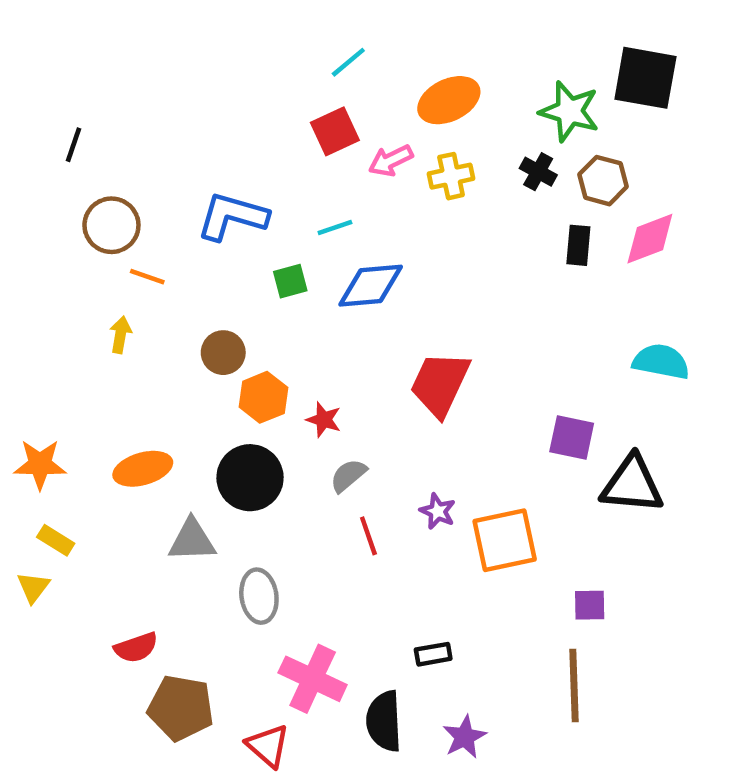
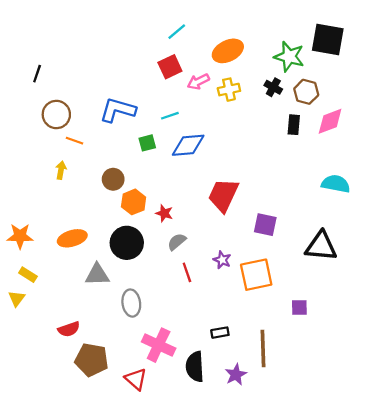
purple square: (572, 437) -> (265, 225), moved
brown line: (574, 685) -> (263, 348), moved

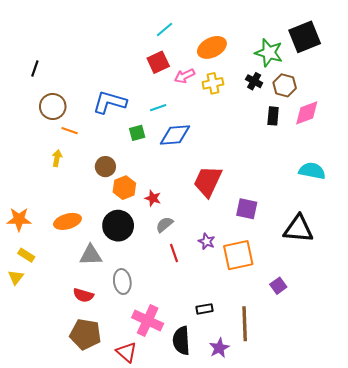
black square: (328, 40) -> (305, 37), turned -32
purple square: (299, 308) -> (278, 286), turned -35
red semicircle: (69, 329) -> (83, 295), moved, turned 36

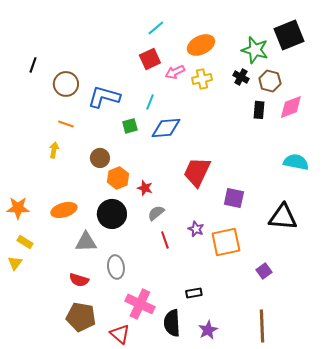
brown circle: (53, 106) -> (66, 84), moved
cyan line: (158, 108) -> (150, 102), turned -49
brown line: (245, 324) -> (262, 326), moved

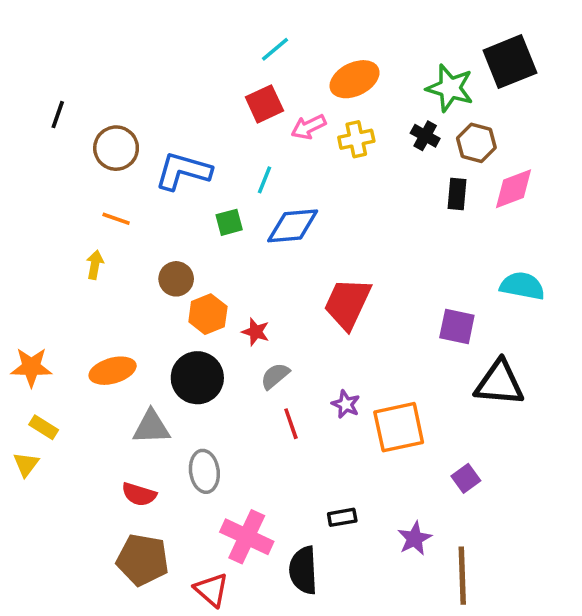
purple square: (234, 198) -> (457, 327), moved
purple star: (208, 330) -> (415, 538), moved

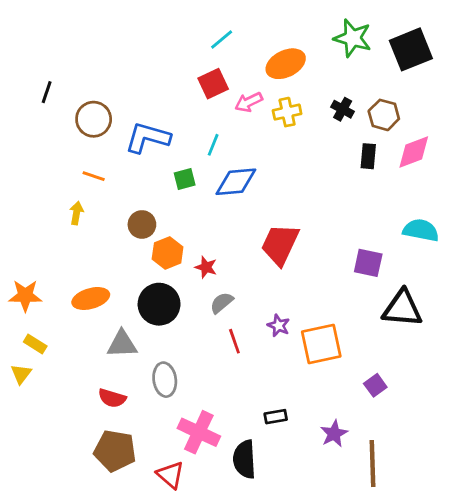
green star: (450, 88) -> (353, 38), moved

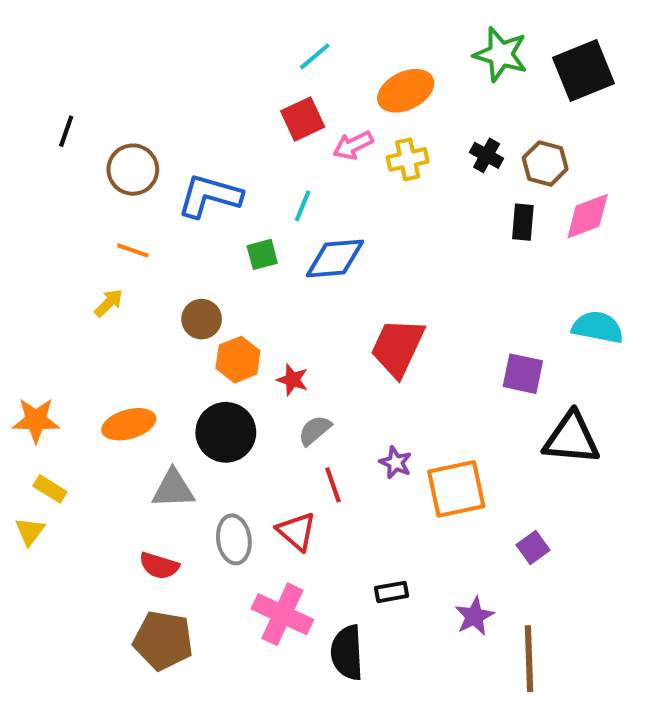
yellow arrow: (77, 213) -> (109, 303), turned 35
red triangle: (170, 475) -> (297, 531), moved

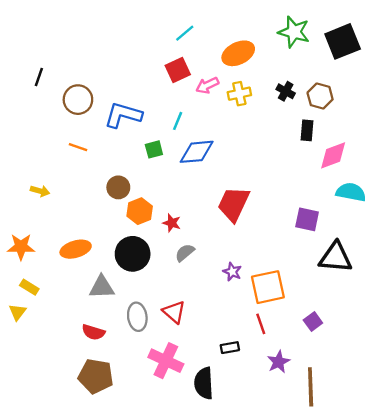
pink diamond: (588, 216) -> (333, 155), moved
yellow arrow: (109, 303) -> (40, 191), moved, turned 60
red line: (333, 485) -> (261, 324), moved

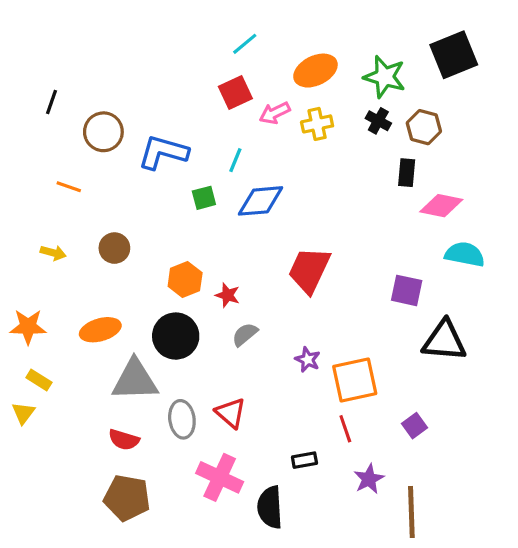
green star: (294, 32) -> (385, 77), moved
orange line: (78, 147) -> (69, 187), moved
pink diamond: (333, 155) -> (441, 206), turned 32
brown circle: (118, 187) -> (114, 248), moved
gray triangle: (102, 287) -> (135, 380), size x1.4

